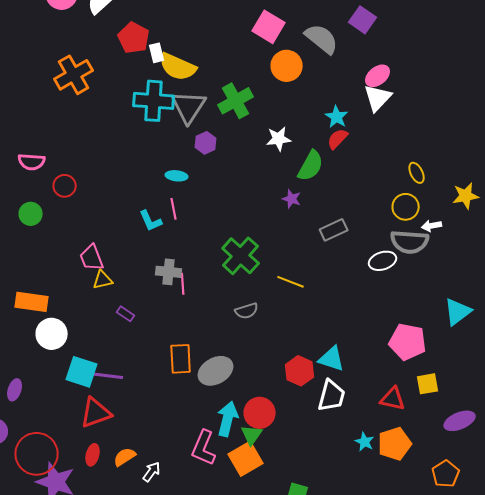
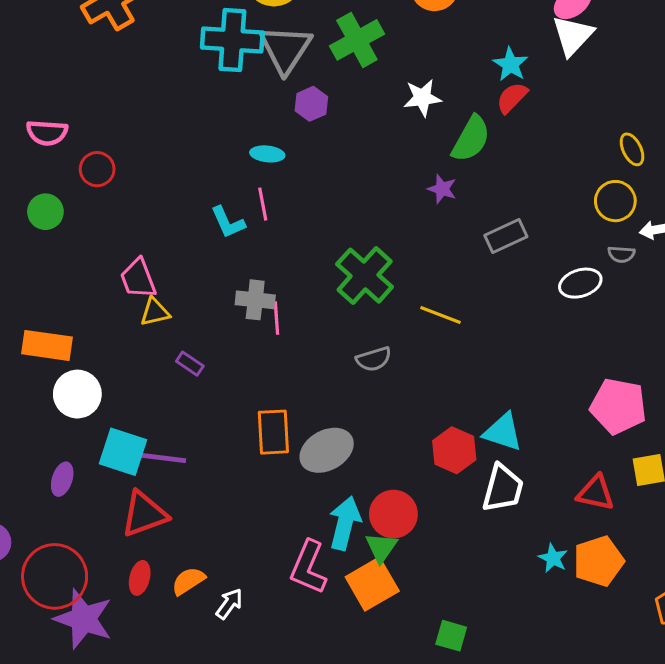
gray semicircle: (410, 242) -> (621, 254), size x0.5
purple ellipse: (15, 390) -> (62, 479), moved

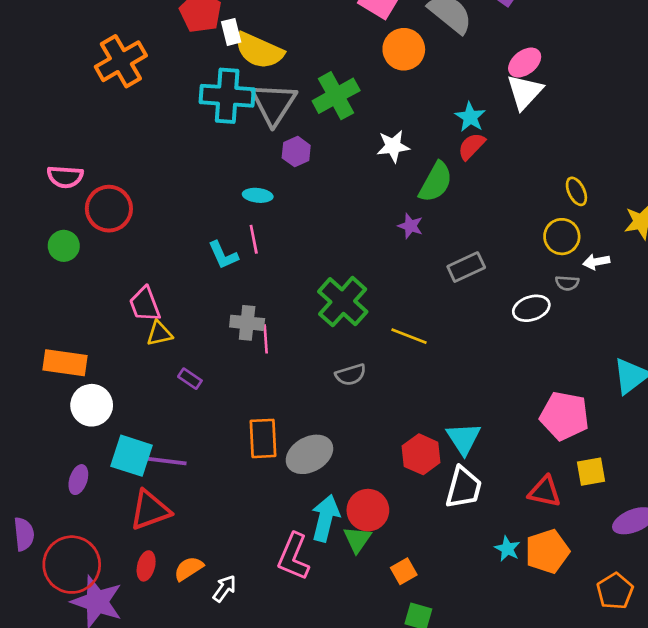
red circle: (97, 169) -> (109, 209), size x1.5
cyan triangle: (503, 432) -> (464, 438), turned 39
orange square: (372, 584) -> (404, 571), moved, size x0.6

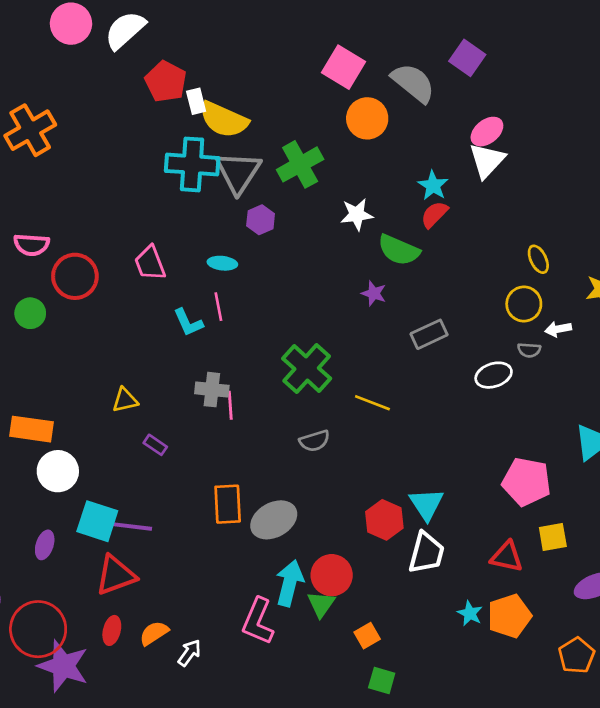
orange cross: (121, 61) -> (30, 130), moved
green semicircle: (436, 182) -> (399, 250), turned 84
pink trapezoid: (145, 304) -> (150, 263), moved

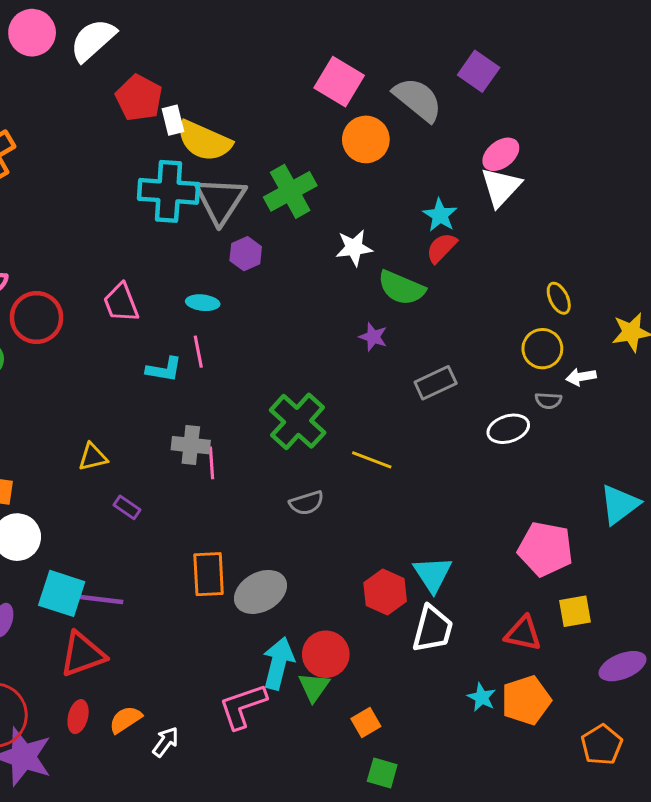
cyan L-shape: (188, 322) -> (164, 369), turned -56
pink L-shape: (258, 621) -> (243, 706), turned 48

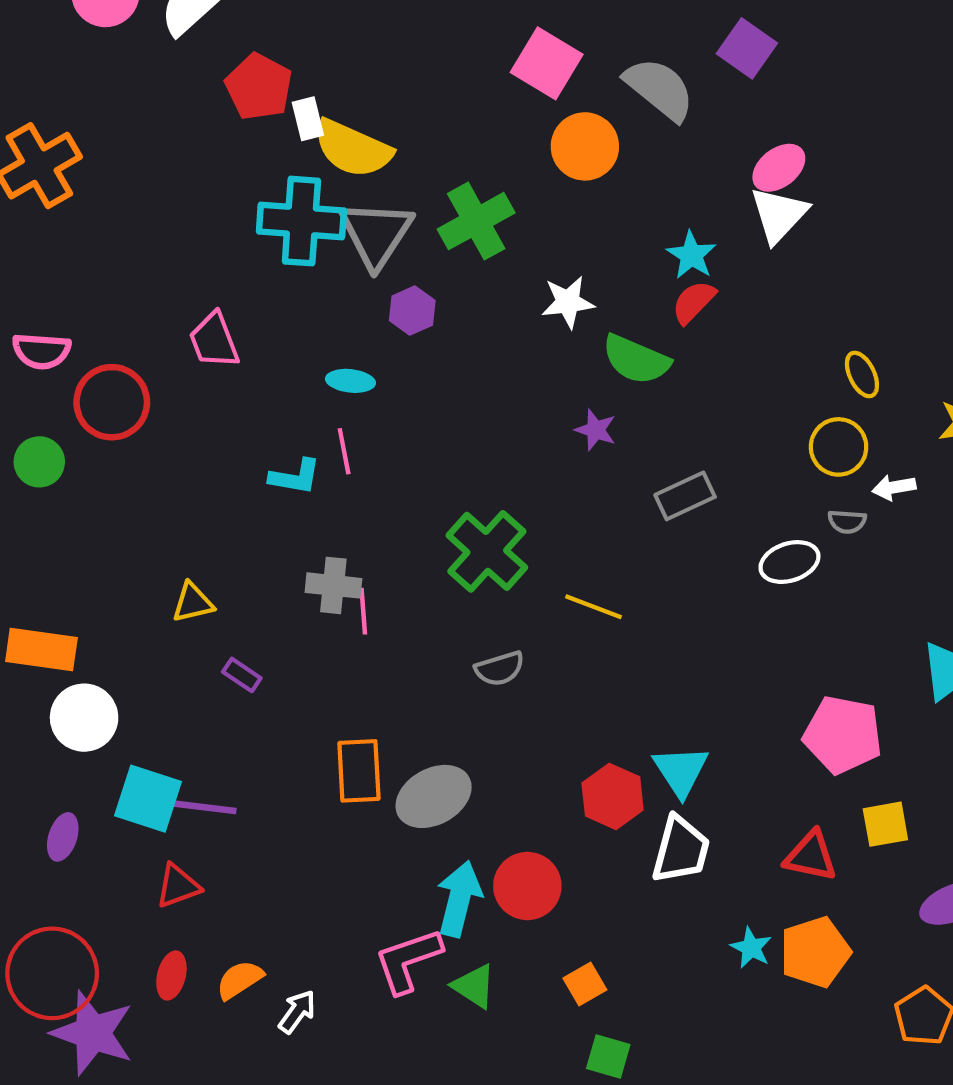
pink trapezoid: (121, 303) -> (214, 340), moved
red triangle: (82, 654) -> (178, 886), size x0.7
green triangle: (314, 687) -> (474, 986), moved, turned -32

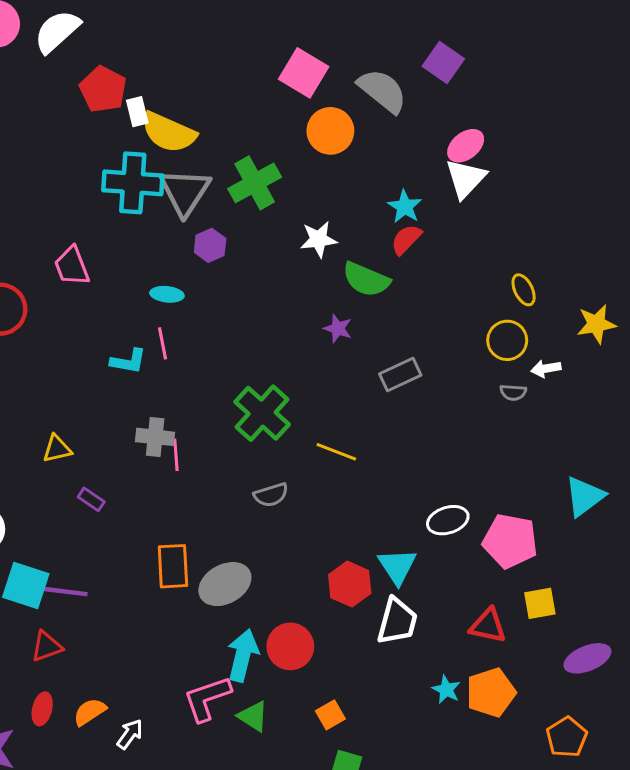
white ellipse: (789, 562) -> (448, 520), moved

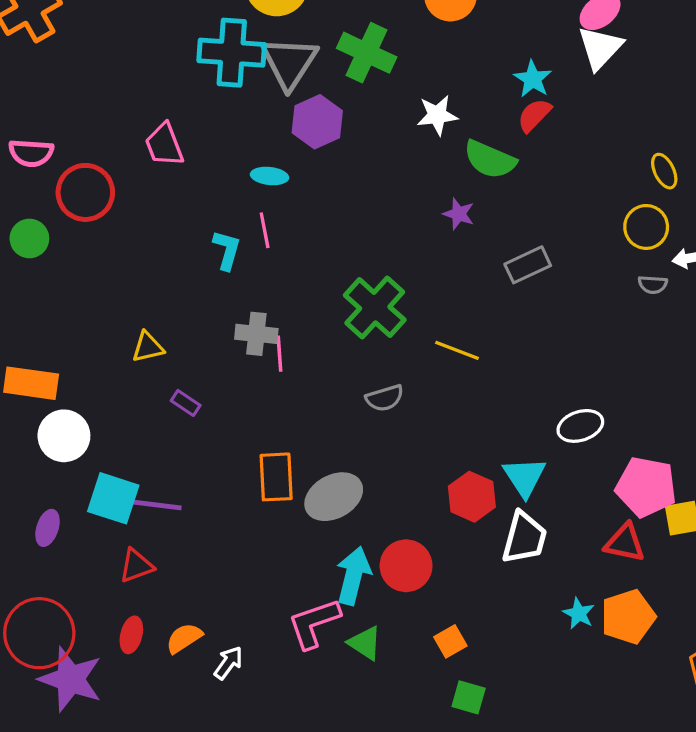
green cross: (255, 183) -> (367, 53), turned -36
purple hexagon: (210, 245) -> (317, 122), size x1.4
cyan L-shape: (128, 361) -> (227, 250), turned -84
pink pentagon: (510, 541) -> (646, 487), moved

